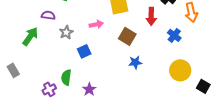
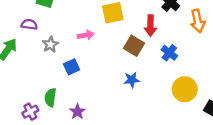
blue cross: (174, 35) -> (169, 53), moved
brown square: (127, 36) -> (134, 46), moved

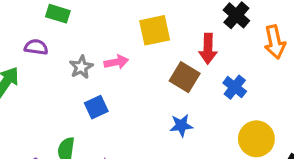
gray star: (50, 45) -> (81, 67), moved

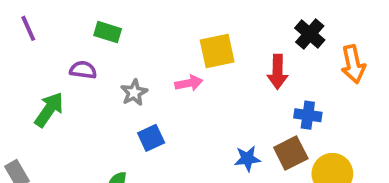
pink arrow: (116, 62) -> (189, 83), moved
brown square: (185, 77) -> (291, 153), moved, turned 32
blue cross: (235, 87) -> (308, 115), turned -30

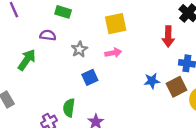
yellow square: (217, 51) -> (116, 24), moved
pink arrow: (189, 83) -> (113, 53), moved
blue star: (247, 159) -> (152, 81), moved

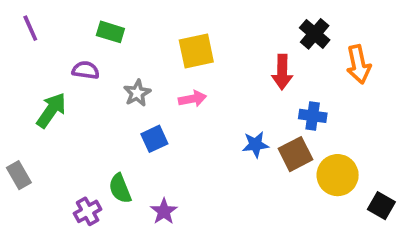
green semicircle: (69, 108) -> (120, 188), turned -30

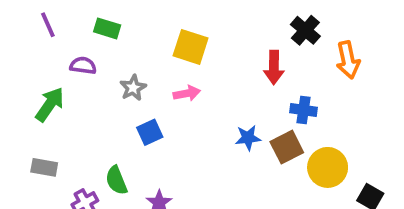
purple line: (30, 28) -> (48, 25), moved
yellow square: (196, 51) -> (191, 47), turned 30
gray rectangle: (19, 175) -> (44, 167), moved, turned -50

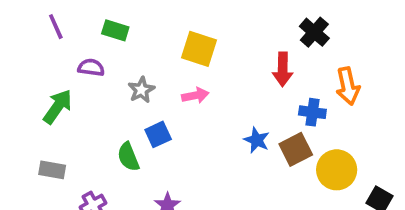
orange arrow: (348, 60) -> (348, 86), moved
blue star: (248, 138) -> (257, 140), turned 30
green semicircle: (116, 180) -> (128, 157), moved

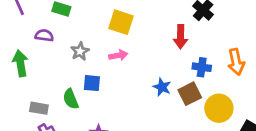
orange arrow: (348, 86) -> (236, 62), moved
green arrow: (58, 107) -> (20, 63), turned -45
blue square: (158, 134) -> (92, 83), turned 30
gray rectangle: (52, 170) -> (39, 108), moved

